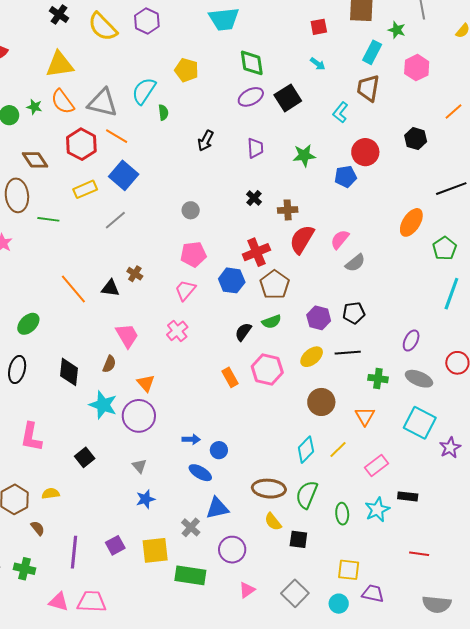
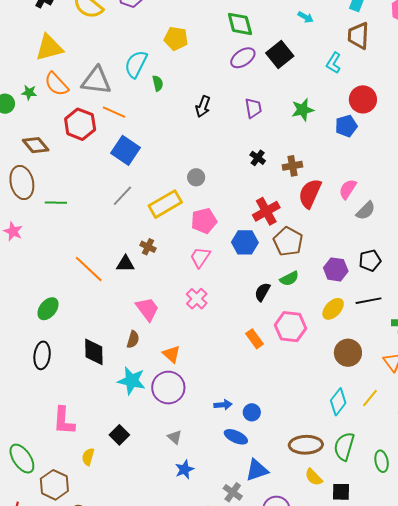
yellow rectangle: (85, 189) -> (165, 204), moved, size x1.4
yellow semicircle: (51, 493) -> (88, 457), moved, turned -60

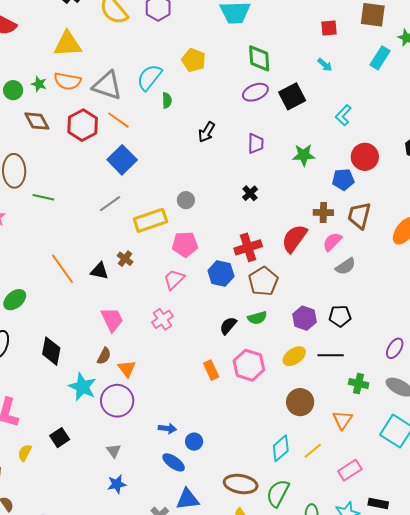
brown trapezoid: (358, 36) -> (359, 216), moved
orange semicircle: (56, 84) -> (67, 81), turned -48
brown diamond: (36, 145) -> (37, 121), moved
brown cross: (292, 166) -> (323, 213), moved
brown semicircle: (133, 339) -> (104, 356), moved

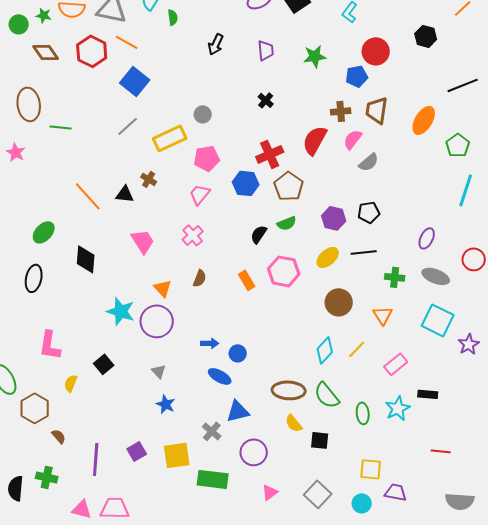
black diamond: (51, 351) -> (86, 259), moved
brown semicircle: (104, 356) -> (200, 278), moved
blue star: (117, 484) -> (166, 404), turned -30
green semicircle: (278, 493) -> (327, 395), turned -60

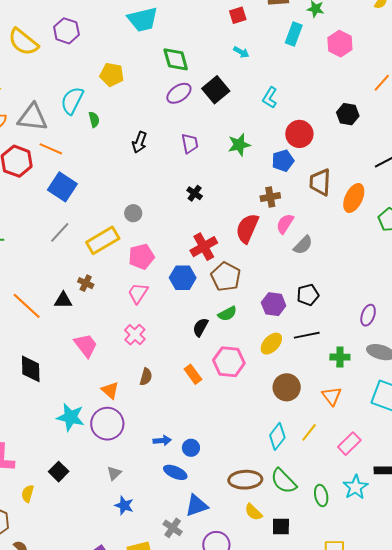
brown trapezoid: (377, 110) -> (320, 182), moved
gray triangle: (159, 371) -> (114, 473), turned 35

